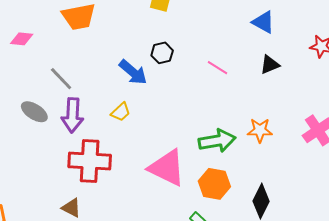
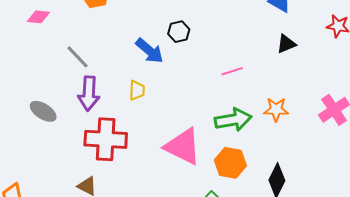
pink line: (217, 68) -> (232, 71), moved, turned -50
gray ellipse: (34, 112) -> (43, 111), moved
yellow trapezoid: (121, 112) -> (137, 90), turned -45

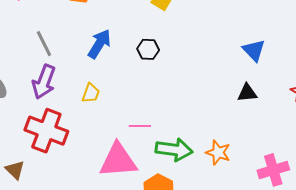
blue arrow: (150, 51) -> (99, 44), moved, turned -116
pink line: (232, 71) -> (140, 126), moved
pink triangle: (183, 147) -> (118, 160), turned -48

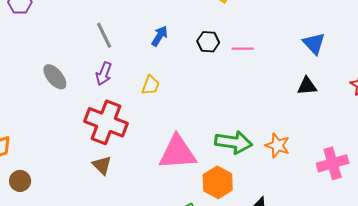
blue arrow: (99, 44) -> (160, 36), size x0.7
purple arrow: (44, 82) -> (104, 74), size x0.7
pink line: (140, 126) -> (243, 49), moved
brown triangle: (15, 170) -> (102, 165), moved

